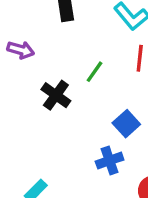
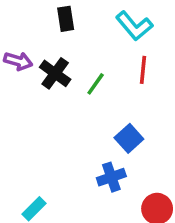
black cross: (56, 95) -> (55, 73), moved

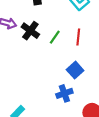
red line: (143, 70) -> (78, 37), moved

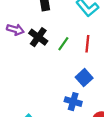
blue cross: (64, 93) -> (73, 102), turned 35

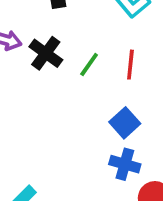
blue cross: (73, 102) -> (125, 164), moved

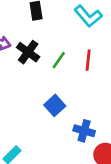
blue square: (125, 123) -> (55, 105), moved

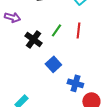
black cross: (28, 52) -> (33, 39), moved

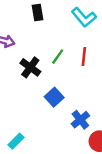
blue cross: (75, 83) -> (80, 120), turned 35

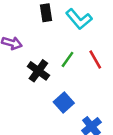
cyan L-shape: (84, 17) -> (79, 19), moved
red line: (84, 57) -> (95, 59), turned -36

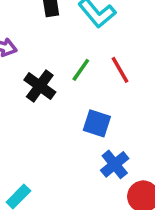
blue square: (64, 102) -> (97, 123), moved, turned -30

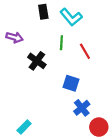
green line: (81, 70) -> (61, 43), moved, turned -32

